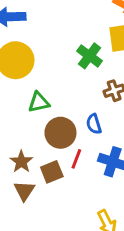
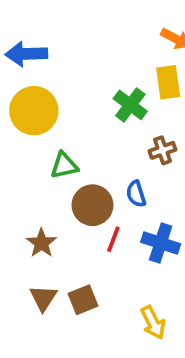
brown square: (52, 172) -> (83, 300), moved
brown triangle: (24, 191) -> (43, 298), moved

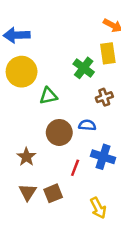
green triangle: (64, 165) -> (48, 96), moved
blue semicircle: (136, 194) -> (87, 125), turned 112
red line: (113, 239) -> (75, 168), moved

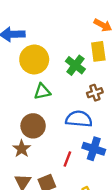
yellow circle: (22, 72) -> (34, 59), moved
blue semicircle: (87, 125) -> (79, 119), size x1.6
brown circle: (59, 132) -> (33, 126), moved

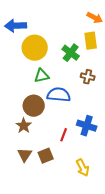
brown cross: (95, 93) -> (88, 77), turned 32
blue semicircle: (79, 119) -> (59, 95), moved

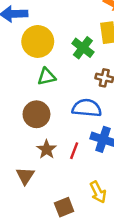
blue semicircle: (59, 95) -> (87, 108), moved
brown star: (24, 126) -> (47, 149), moved
brown square: (46, 156) -> (64, 207), moved

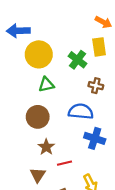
red line: (74, 151) -> (65, 163), moved, turned 56
brown triangle: (25, 176) -> (38, 175), moved

